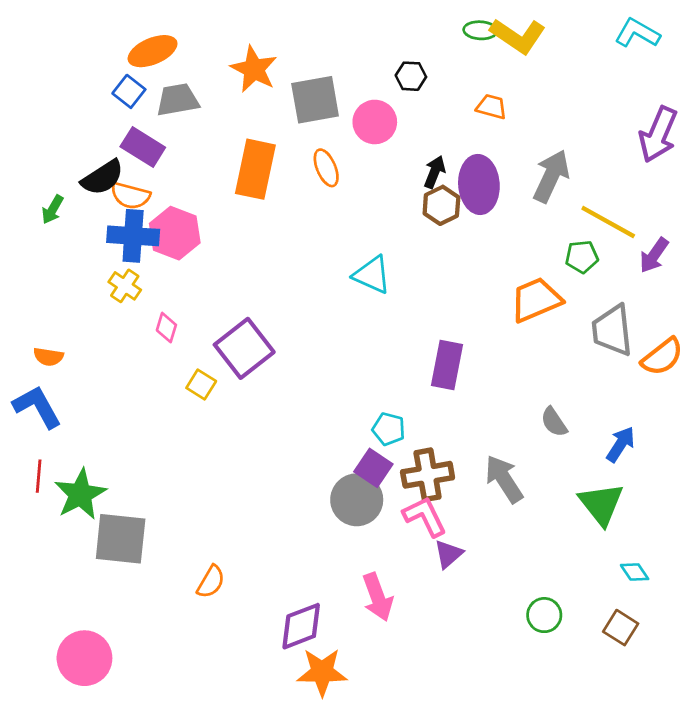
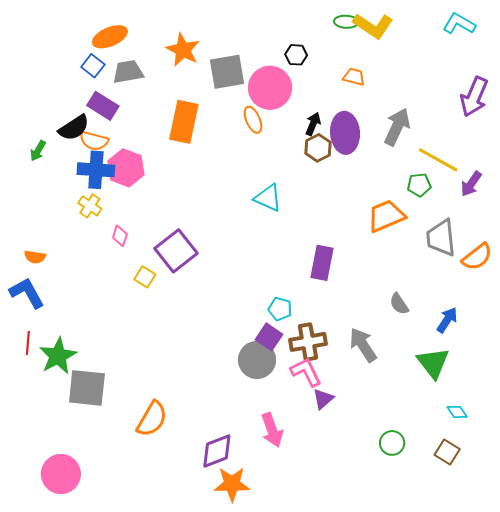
pink circle: (375, 122) -> (270, 88), size x1.4
orange ellipse: (326, 168) -> (253, 120), moved
orange semicircle: (211, 582) -> (152, 419), size x1.5

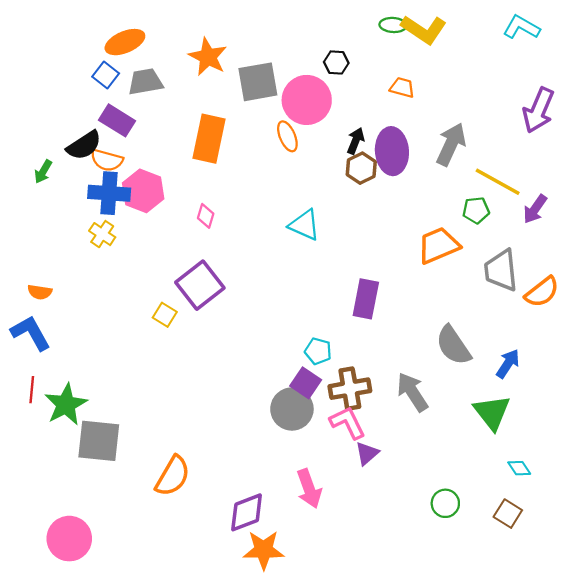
pink diamond: (120, 236) -> (206, 216), moved
gray semicircle: (399, 304) -> (453, 345), size x1.6

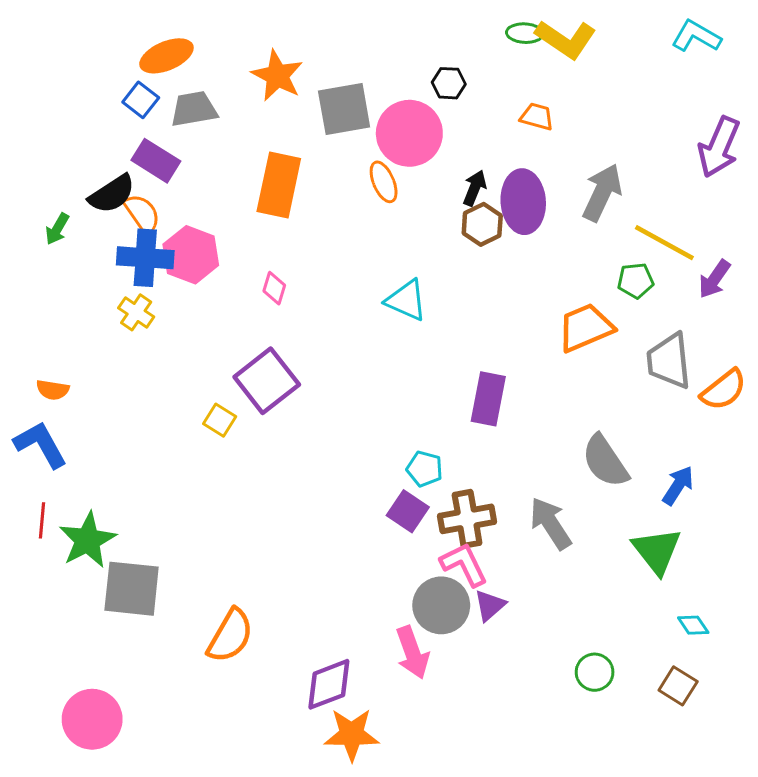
orange semicircle: (107, 160) -> (142, 214), turned -140
gray circle: (292, 409) -> (441, 605), moved

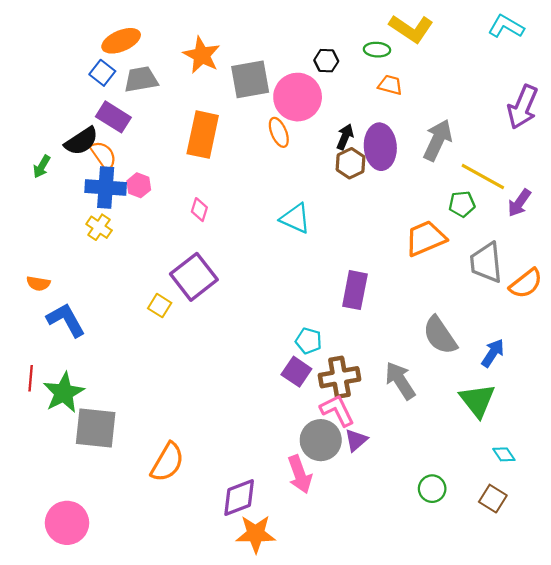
green ellipse: (525, 33) -> (377, 50), moved
pink hexagon: (191, 255) -> (139, 185), size x0.6
blue L-shape: (41, 444) -> (66, 320), moved

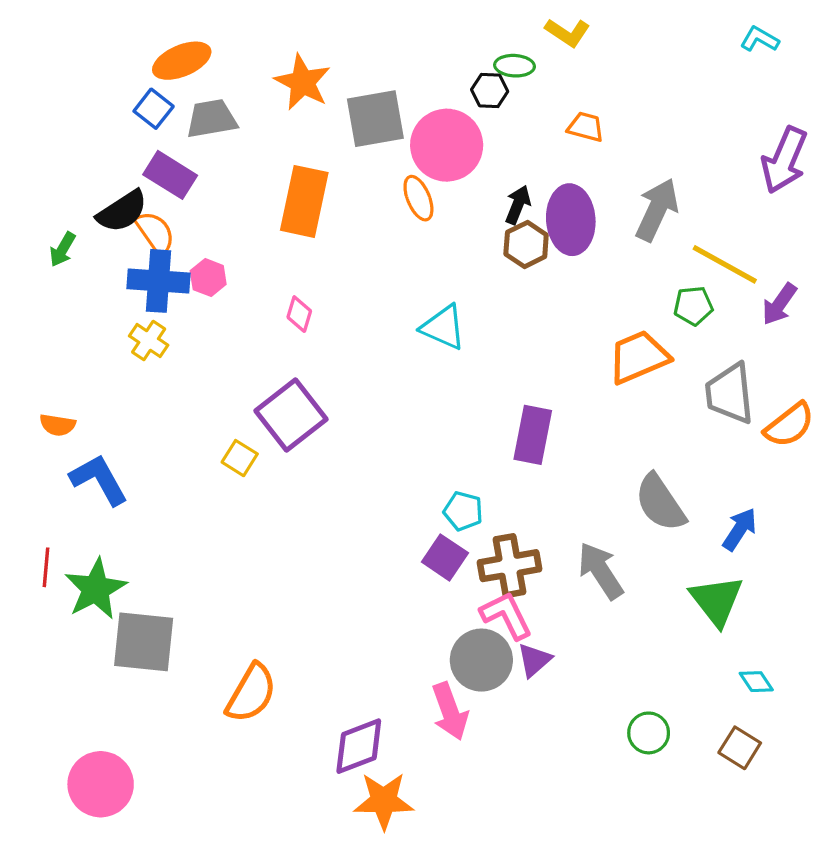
cyan L-shape: (506, 26) -> (760, 39), size x0.7
yellow L-shape: (411, 29) -> (567, 33), moved, size x0.7
green ellipse: (377, 50) -> (514, 66), moved

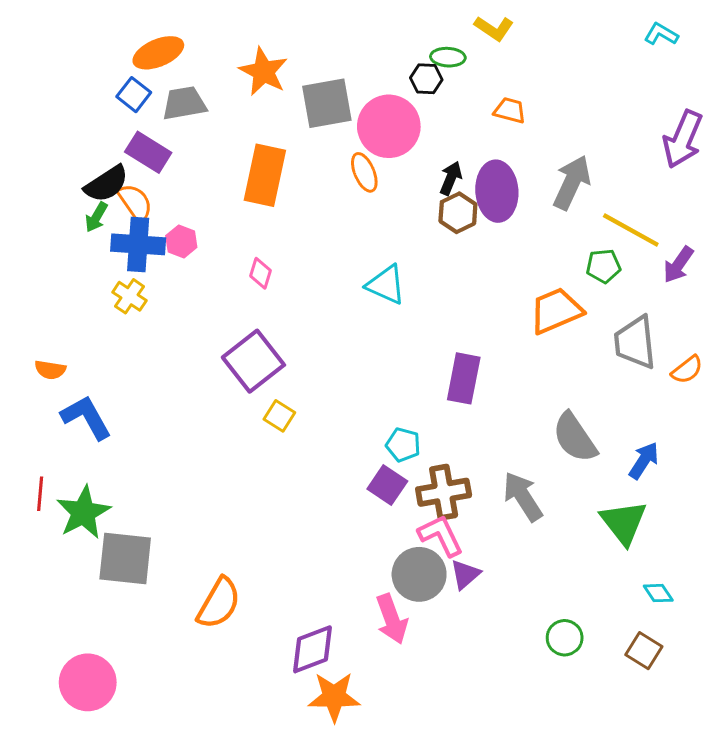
green arrow: (62, 249) -> (96, 217), moved
orange semicircle: (789, 425) -> (687, 370), size x0.7
yellow square: (240, 458) -> (279, 416), moved

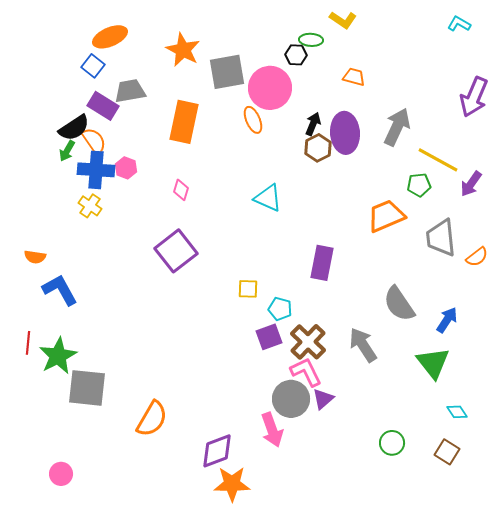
gray trapezoid: (184, 103) -> (130, 91), moved
yellow square: (279, 416) -> (248, 289), moved, turned -30
purple square: (387, 485) -> (269, 337), turned 36
brown cross: (444, 492) -> (308, 342), turned -36
pink circle: (88, 682) -> (61, 474), size x0.6

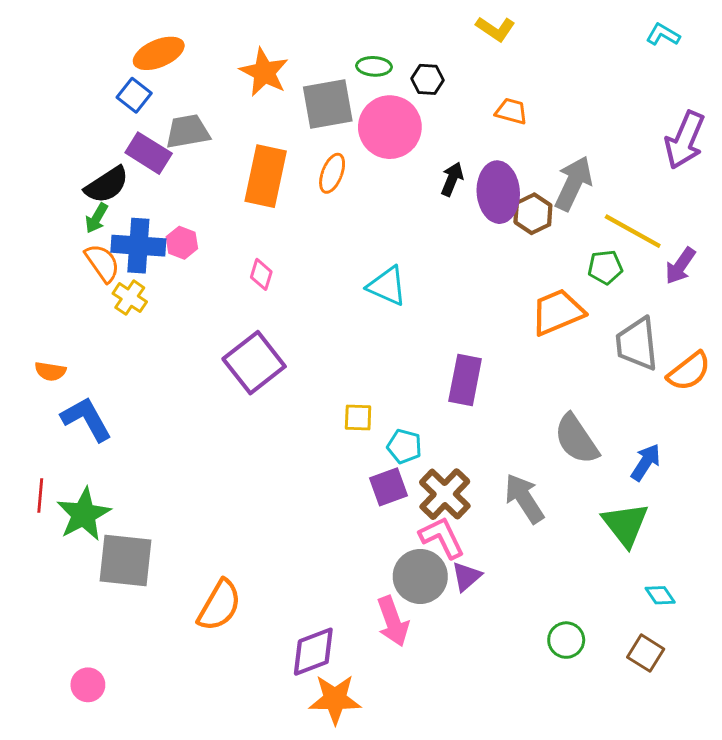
green ellipse: (311, 40) -> (374, 66), moved
orange ellipse: (253, 120) -> (332, 173), moved, turned 44
orange semicircle: (94, 141) -> (102, 263), moved
brown hexagon: (318, 148) -> (533, 214), moved
orange semicircle: (477, 257) -> (689, 371), size x1.4

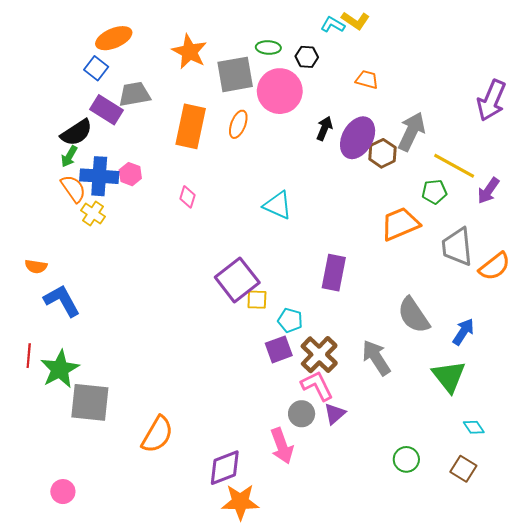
cyan L-shape: (663, 35) -> (333, 25), moved
purple ellipse: (498, 192) -> (358, 138), turned 33
purple square: (254, 363) -> (237, 280), moved
gray circle: (420, 576) -> (302, 414), size x0.7

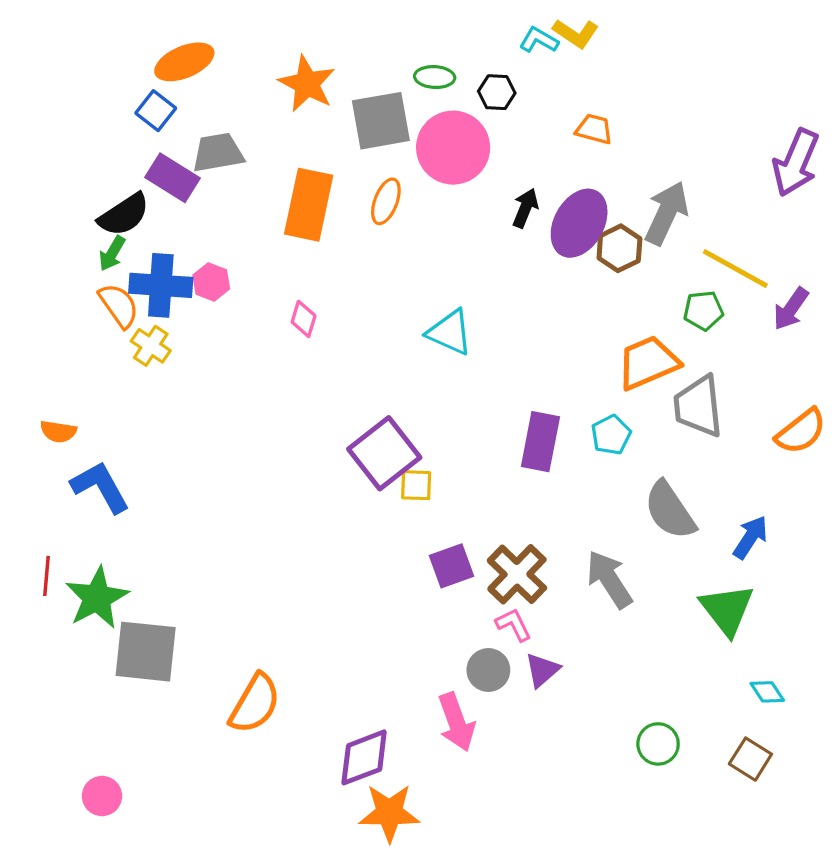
gray trapezoid: (457, 247) -> (698, 406), moved
cyan pentagon: (290, 320) -> (611, 435), moved, turned 30
pink L-shape: (317, 386) -> (514, 625), size x0.7

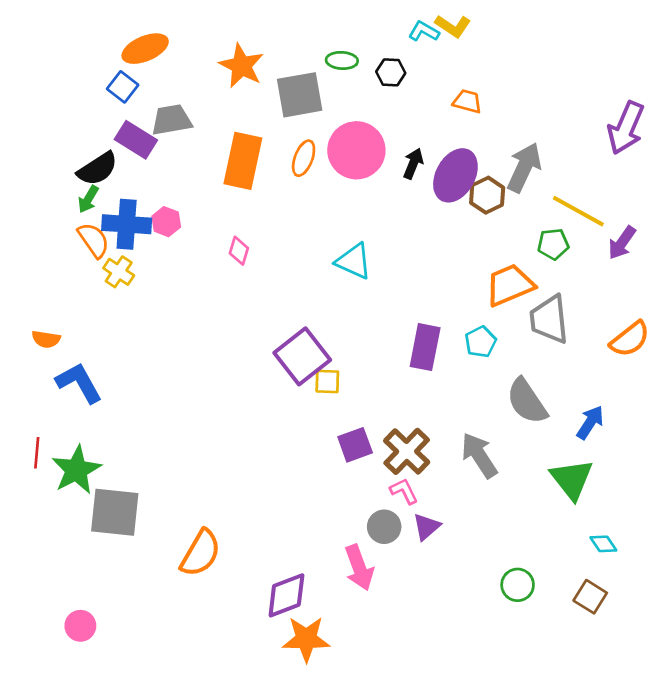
pink circle: (453, 148) -> (356, 150), moved

